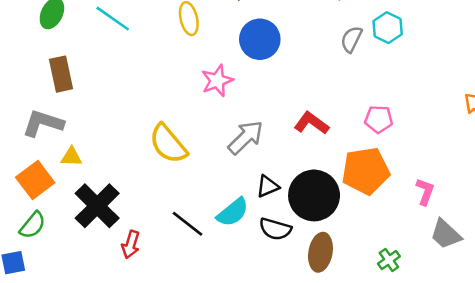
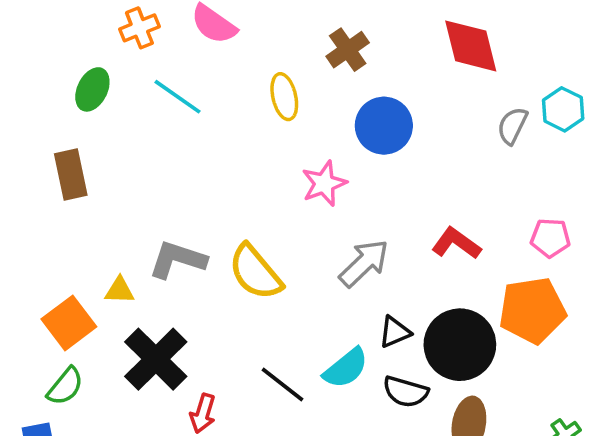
brown rectangle: (61, 74) -> (71, 175), moved
gray L-shape: (43, 123) -> (177, 260), moved

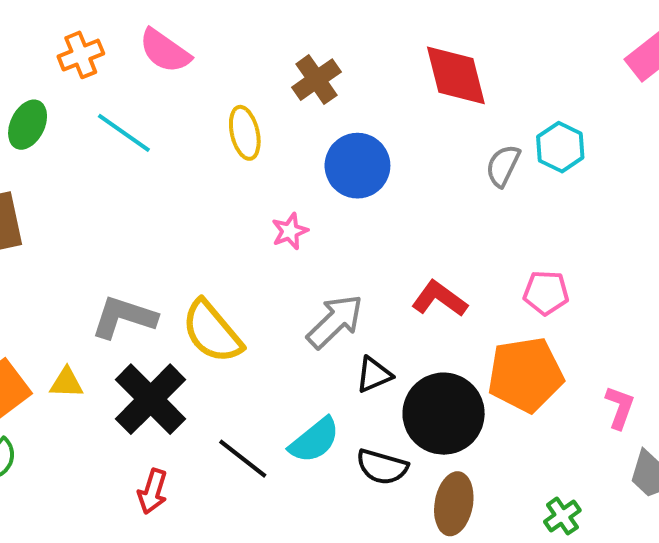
pink star: (324, 184) -> (290, 231), size x0.7
yellow triangle: (120, 290) -> (66, 383), moved
black triangle: (395, 332) -> (374, 375), moved
black cross: (156, 359) -> (151, 399), moved

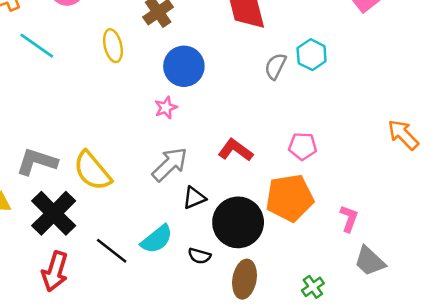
pink star: (290, 231) -> (166, 108), moved
black semicircle: (382, 467) -> (199, 256), size x0.7
red arrow: (153, 491) -> (55, 271), size x1.4

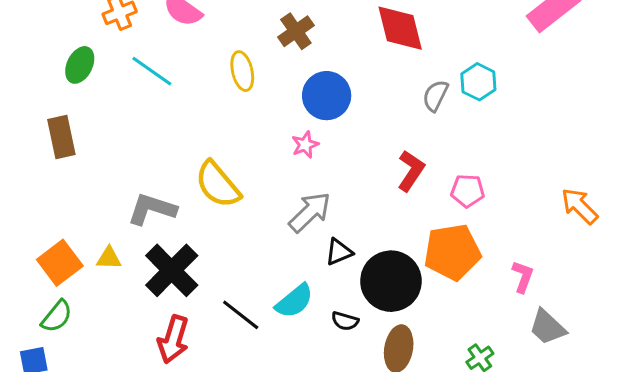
orange arrow: (403, 135) -> (580, 206), moved
red L-shape: (235, 150) -> (411, 171), moved, turned 88
yellow semicircle: (92, 171) -> (218, 185), moved

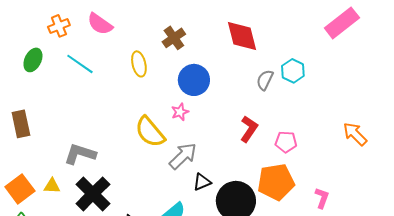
brown rectangle: (61, 137) -> (21, 124), moved
yellow semicircle: (218, 185) -> (150, 132), moved
orange arrow: (580, 206) -> (355, 134), moved

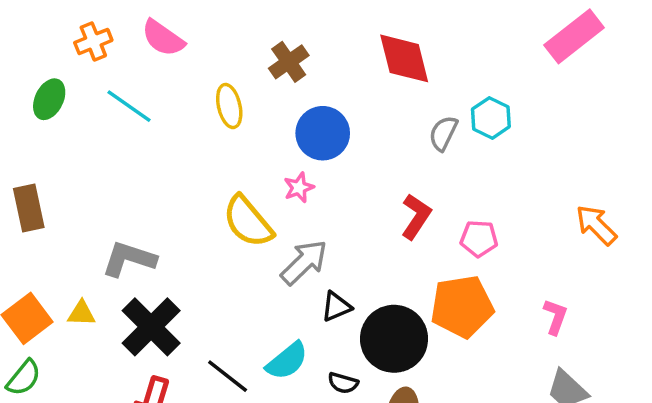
pink L-shape: (322, 198) -> (555, 317), moved

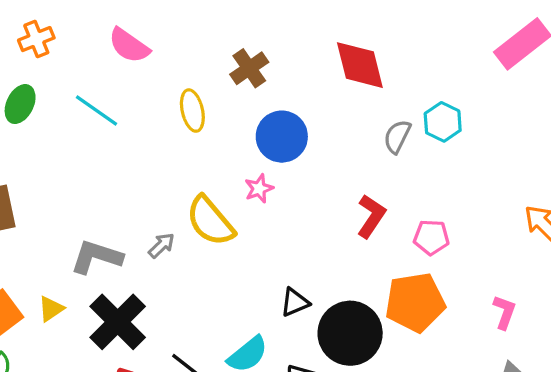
orange cross: (93, 41) -> (36, 39), moved
gray arrow: (304, 262) -> (161, 245), moved, size x0.6
yellow triangle: (81, 313) -> (51, 309), turned -36

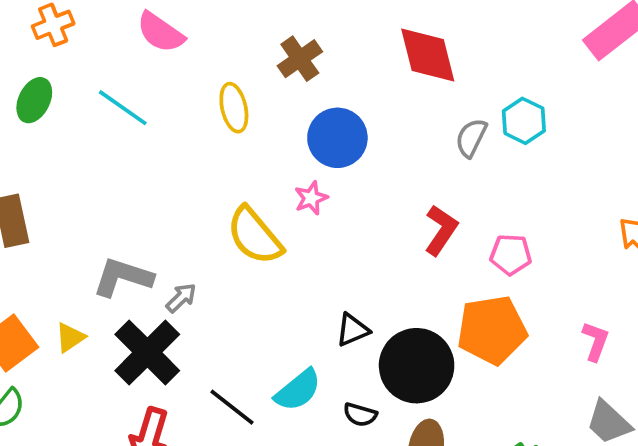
gray arrow: (161, 245) -> (181, 298), moved

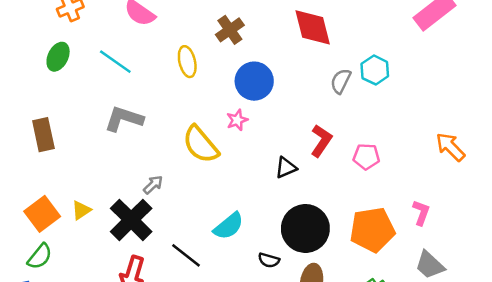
gray L-shape: (123, 277) -> (124, 119), moved
black triangle: (353, 330) -> (286, 168), moved
orange pentagon: (492, 330) -> (372, 230), moved
cyan semicircle: (298, 390) -> (229, 226), moved

